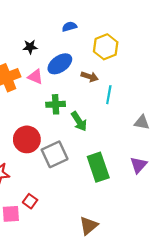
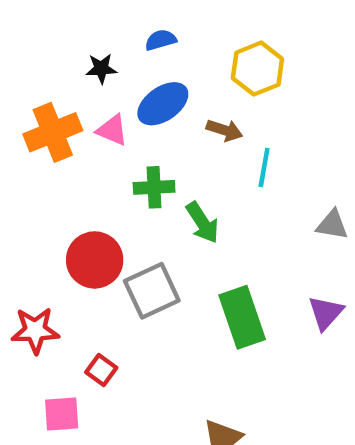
blue semicircle: (69, 27) -> (161, 40), moved
red square: (30, 201) -> (101, 370), moved

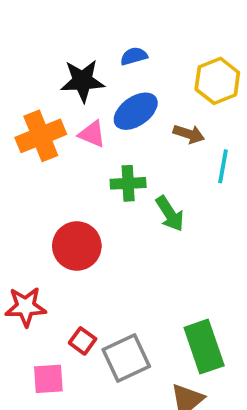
black star: (101, 69) -> (83, 81), size x1.6
gray square: (152, 291) -> (126, 358), moved
green rectangle: (242, 317) -> (204, 347), moved

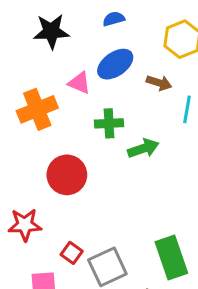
black star: (83, 81) -> (51, 31), moved
orange cross: (41, 136) -> (37, 109), moved
green arrow: (170, 214) -> (143, 148), turned -76

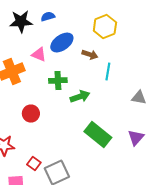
blue semicircle: (114, 19) -> (48, 16), moved
red circle: (67, 175) -> (31, 114), size x0.7
green rectangle: (171, 258) -> (98, 134), moved, turned -32

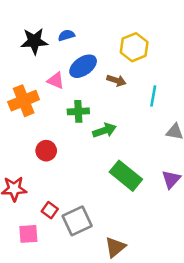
cyan line: (108, 72) -> (153, 96), moved

